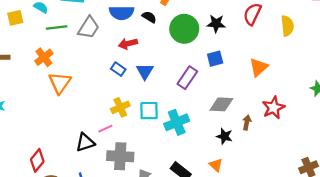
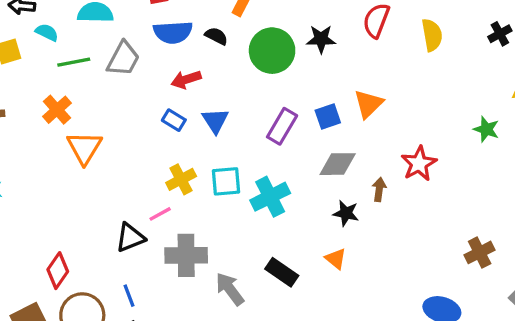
blue square: (215, 59) -> (328, 117), moved
orange triangle: (259, 67) -> (368, 104), moved

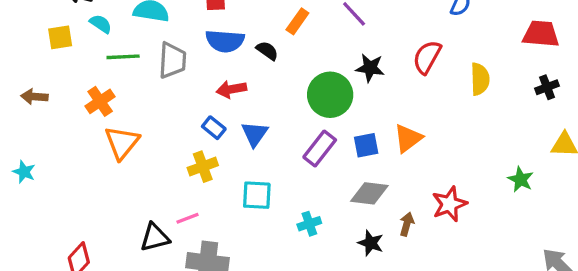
green circle: (272, 51) -> (330, 95), moved
gray trapezoid: (123, 59) -> (172, 60), turned -33
yellow cross: (181, 179) -> (203, 167), moved
cyan cross: (270, 197) -> (309, 224), moved, size x0.6

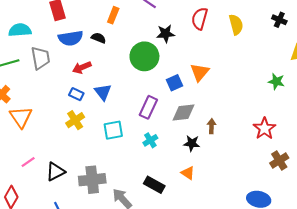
black cross: (547, 87) -> (279, 20), turned -32
purple rectangle: (320, 148) -> (148, 107), moved
red star: (449, 204) -> (265, 128), moved
pink line: (187, 218) -> (28, 162), moved

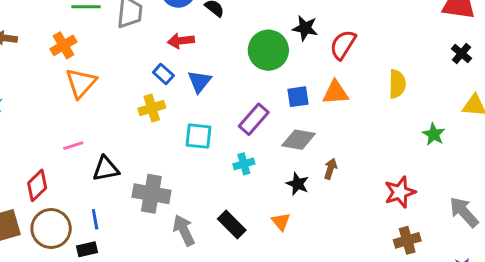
red semicircle: (200, 19) -> (343, 45), moved
yellow semicircle: (236, 25) -> (397, 84), moved
orange triangle: (200, 72) -> (335, 93), turned 30

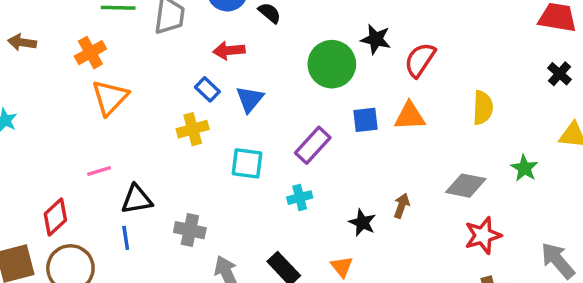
gray diamond: (299, 140) -> (466, 186), moved
gray cross: (151, 194) -> (190, 230), size x0.7
blue line: (95, 219) -> (126, 238), moved

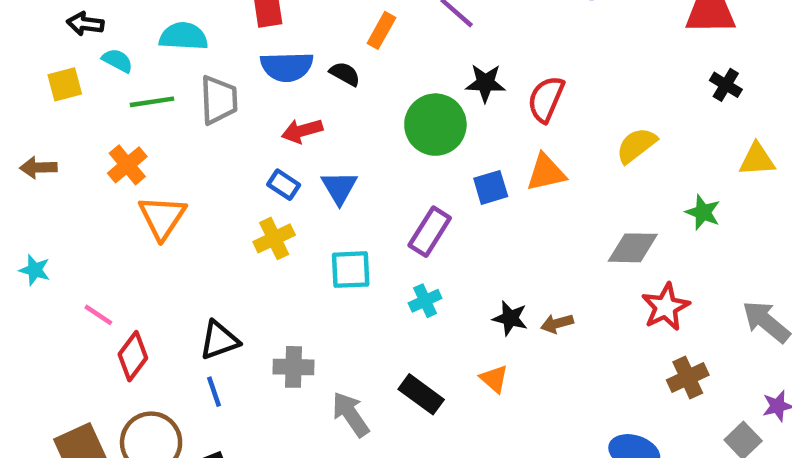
yellow semicircle: (483, 108) -> (636, 145), turned -120
pink line: (99, 171) -> (98, 315), moved, turned 60
brown arrow: (402, 206) -> (557, 324), moved, turned -115
red diamond: (55, 217) -> (133, 356), moved

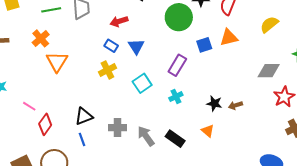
cyan square: (351, 270) -> (142, 83), turned -30
gray arrow: (351, 414) -> (146, 136), moved

